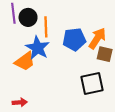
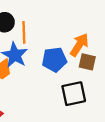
blue pentagon: (74, 39) -> (54, 60), moved

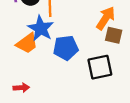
blue pentagon: (54, 60) -> (66, 48), moved

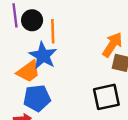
blue pentagon: (66, 48) -> (37, 98), moved

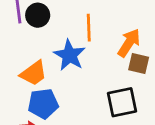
orange line: (53, 31) -> (89, 28), moved
blue star: (43, 56) -> (69, 55), moved

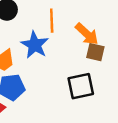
orange arrow: (129, 43) -> (87, 34), turned 100

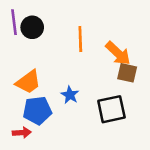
blue star: (35, 45) -> (70, 95), moved, size x0.6

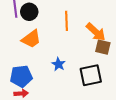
orange trapezoid: (28, 82) -> (31, 39), moved
blue pentagon: (37, 111) -> (21, 76), moved

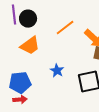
orange line: (67, 21) -> (65, 28), turned 54

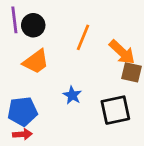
orange line: (65, 28) -> (83, 37), turned -30

